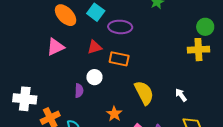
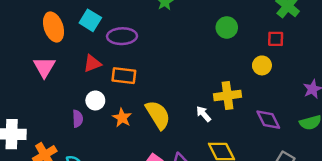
orange ellipse: (66, 15) -> (54, 27), turned 30
pink triangle: (55, 47) -> (44, 67), turned -30
yellow cross: (198, 50) -> (227, 96), moved
orange star: (114, 114) -> (122, 118), moved

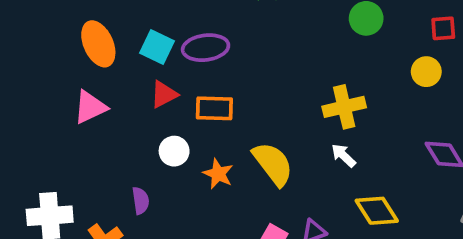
cyan square: (90, 20) -> (157, 47), moved
pink triangle: (44, 67) -> (90, 107), turned 40
yellow cross: (227, 96) -> (344, 107), moved
purple semicircle: (78, 119) -> (141, 201), moved

